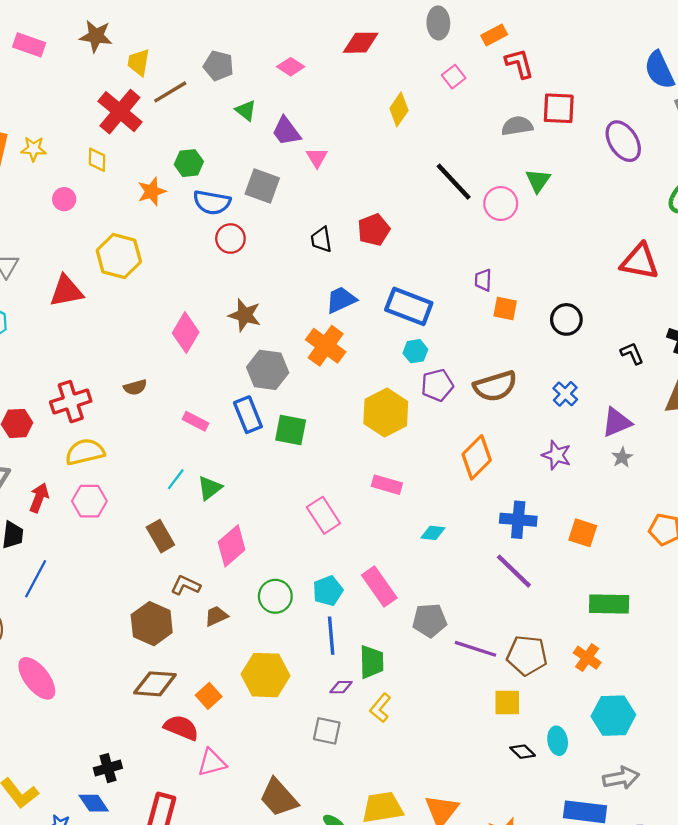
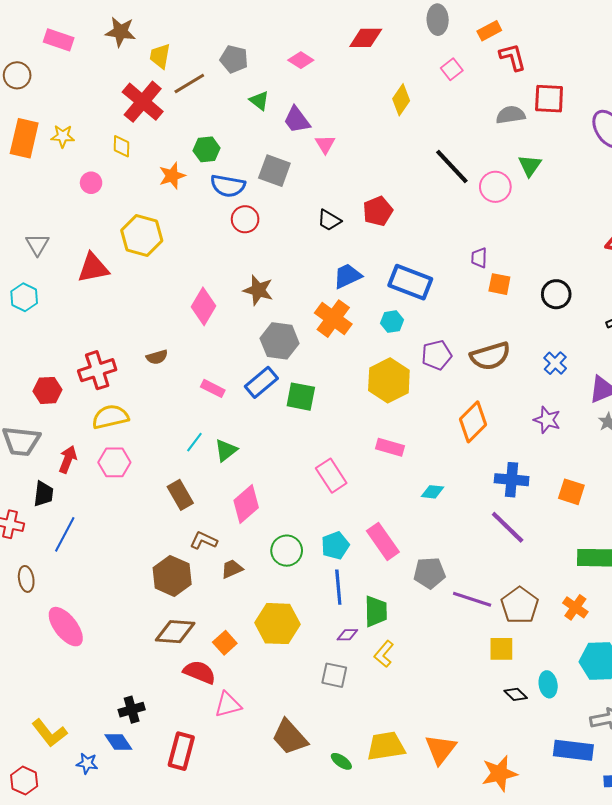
black trapezoid: (321, 240) -> (329, 220), turned -50
cyan hexagon: (415, 351) -> (392, 322), moved
blue rectangle: (248, 415) -> (261, 382), turned 72
brown pentagon: (527, 655) -> (520, 605), turned 30

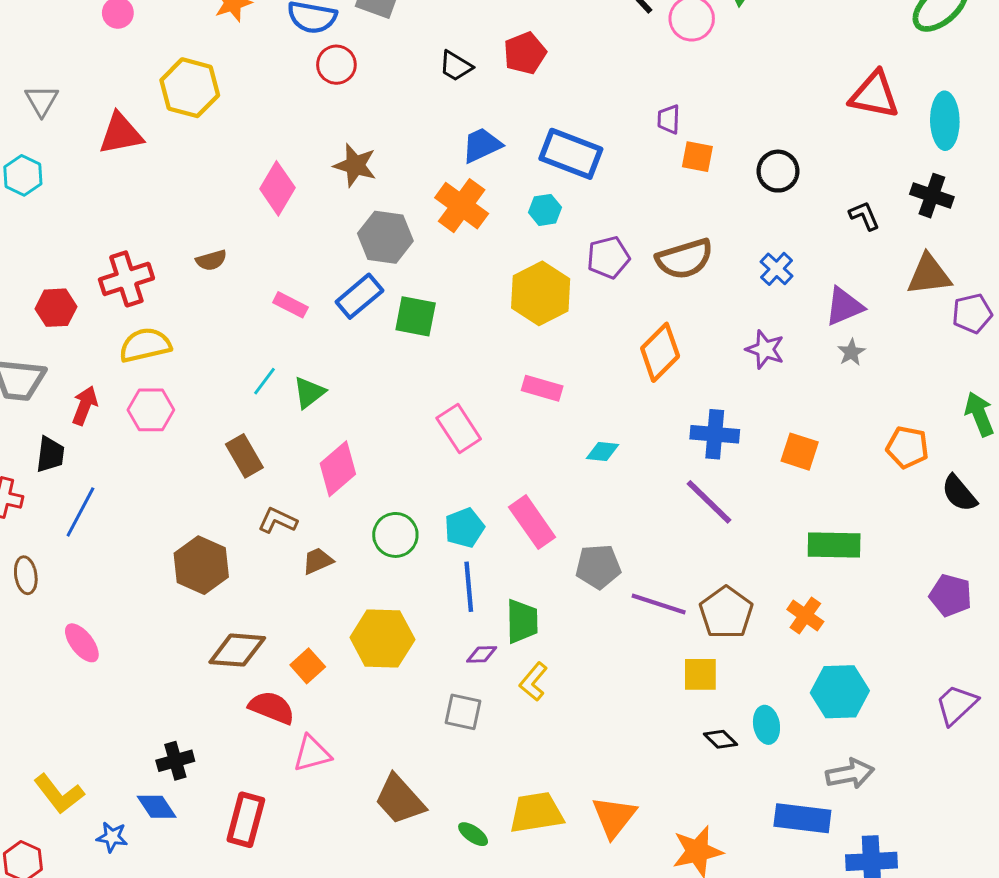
brown hexagon: (172, 576) -> (201, 565), moved
pink ellipse: (66, 627) -> (82, 643), size x0.7

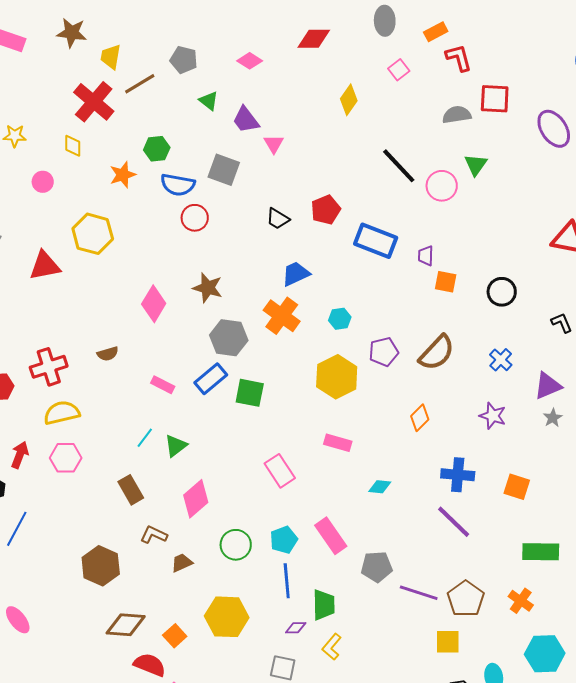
blue rectangle: (571, 154) -> (376, 241), moved
brown semicircle: (685, 259) -> (437, 353), turned -30
orange diamond: (660, 352) -> (420, 418), size x0.7

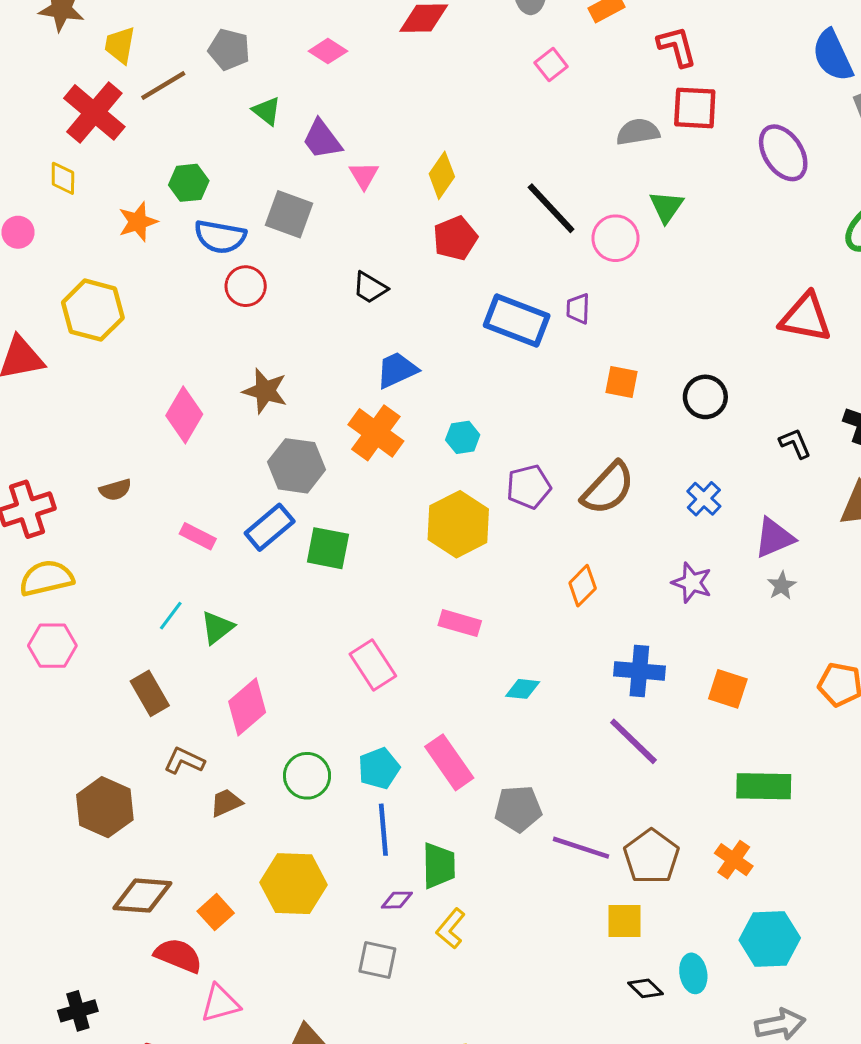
red L-shape: (459, 58) -> (677, 47), moved
yellow diamond: (349, 100) -> (442, 175), moved
red pentagon: (326, 210) -> (455, 238), moved
purple trapezoid: (426, 256) -> (578, 309), moved

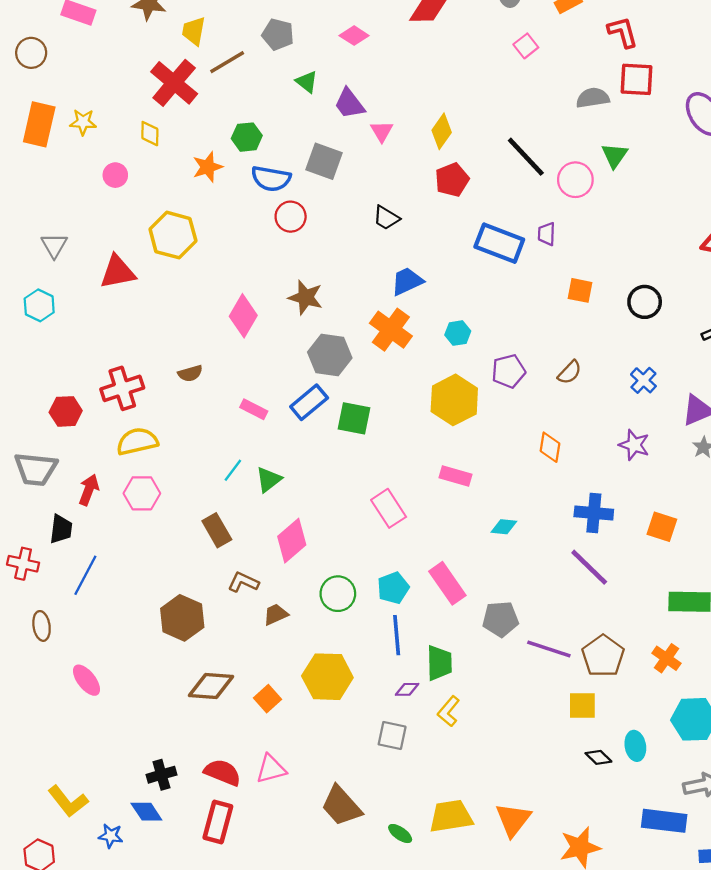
brown semicircle: (608, 488) -> (570, 372), size x0.6
orange diamond: (583, 586) -> (550, 447), turned -36
red semicircle: (178, 955) -> (223, 772), moved

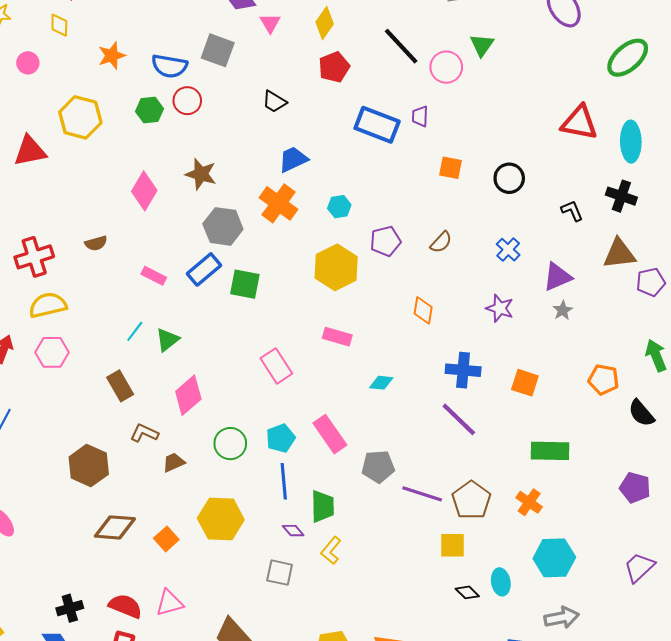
green hexagon: (247, 137) -> (150, 110), moved
purple diamond: (407, 689) -> (293, 531), turned 50

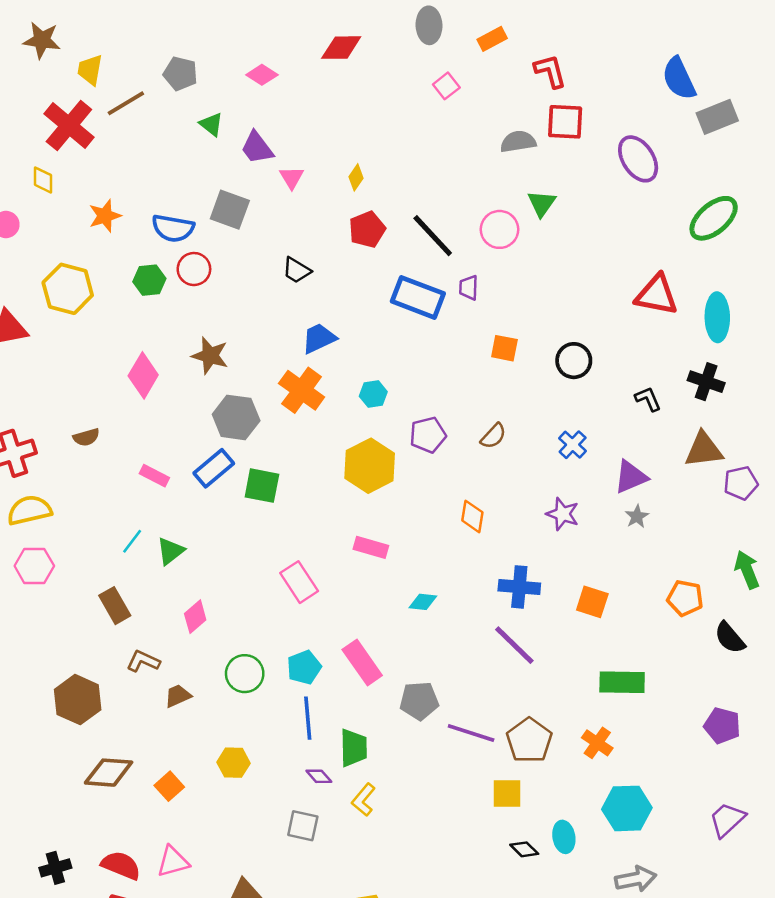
yellow diamond: (325, 23) -> (356, 177), size x0.7
black line: (401, 46) -> (433, 236), moved
pink diamond: (188, 395) -> (195, 617), size x0.7
yellow hexagon: (221, 519) -> (234, 763), size x0.6

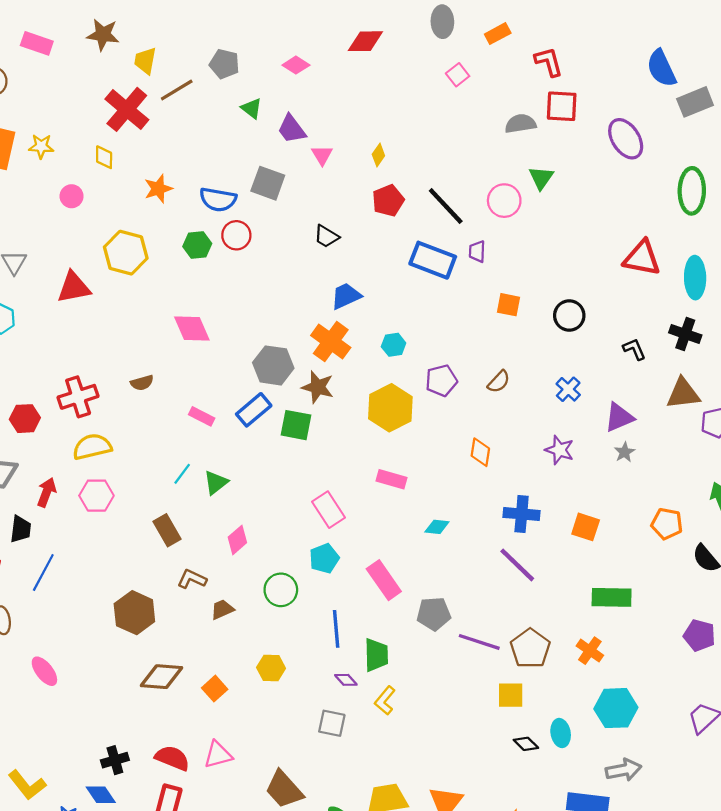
green ellipse: (714, 218) -> (692, 191), turned -48
brown star: (210, 356) -> (318, 387), moved
pink diamond: (143, 375) -> (192, 329), turned -54
cyan pentagon: (304, 667) -> (324, 558), moved

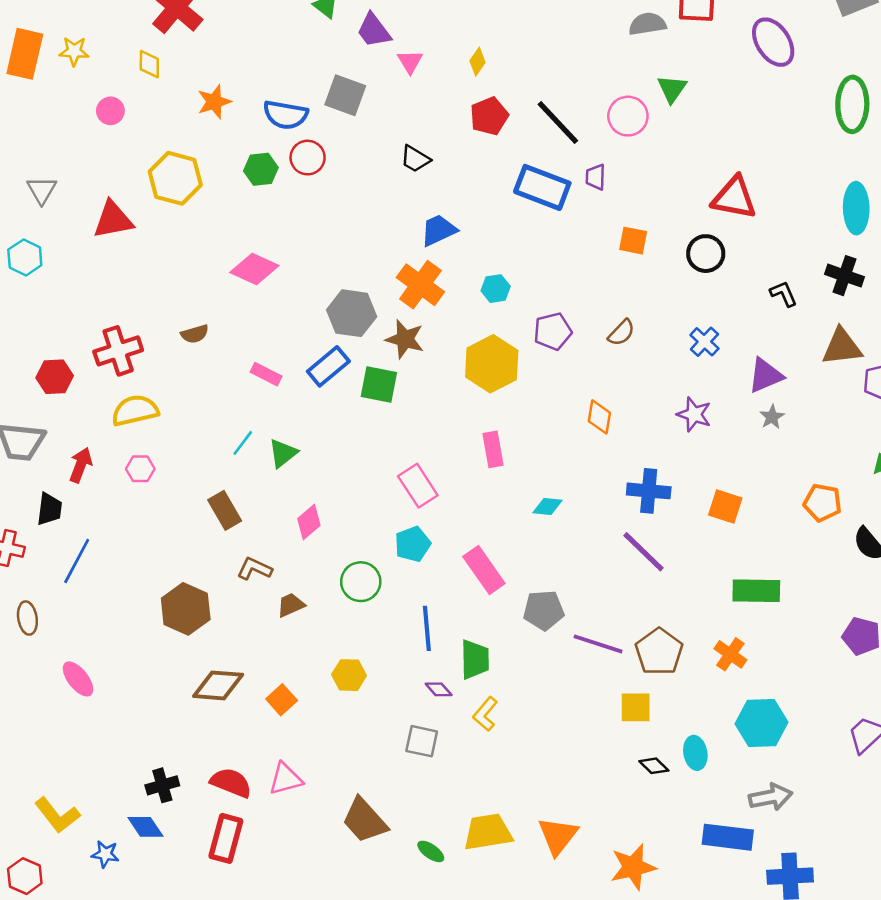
red triangle: (642, 258) -> (734, 198), moved
pink diamond: (192, 329) -> (254, 269), turned -42
pink rectangle: (391, 479) -> (493, 449), turned 64
pink hexagon: (96, 496) -> (140, 469), size x0.7

